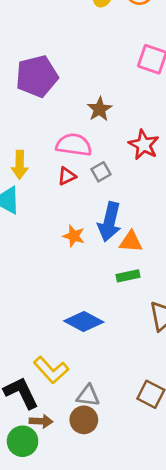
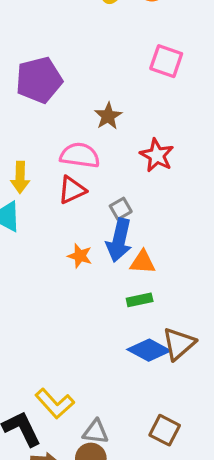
gray square: (101, 172) -> (121, 209), moved
red triangle: (67, 176) -> (72, 190), size x1.4
blue diamond: (84, 321) -> (149, 350), moved

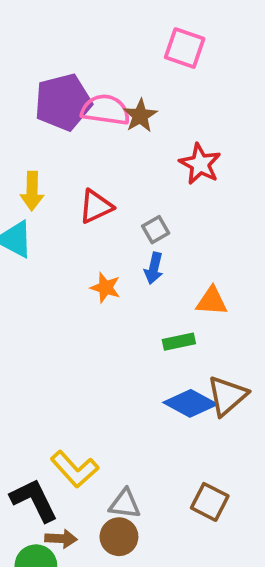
pink square: (166, 61) -> (185, 48), moved
purple pentagon: (39, 80) -> (63, 102), moved
pink semicircle: (80, 155) -> (105, 110), moved
blue arrow: (119, 240) -> (154, 268), size x0.6
orange triangle: (143, 262) -> (212, 301), moved

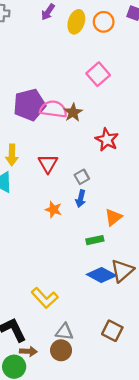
pink square: (185, 48) -> (98, 74), turned 30
red triangle: (96, 206) -> (48, 164), turned -35
orange triangle: (212, 301) -> (113, 217), turned -42
yellow L-shape: (75, 469) -> (45, 298), moved

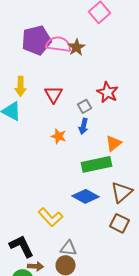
red star: (107, 140) -> (108, 92), moved
green rectangle: (95, 240) -> (96, 164), size x1.8
blue diamond: (101, 275) -> (86, 196), moved
brown square: (112, 331) -> (120, 223), moved

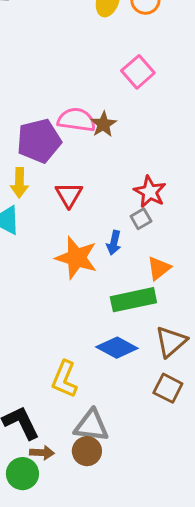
purple pentagon: (36, 40) -> (39, 141), moved
gray square: (84, 106) -> (141, 219), moved
orange star: (58, 136) -> (76, 258), size x1.8
yellow L-shape: (50, 217) -> (64, 379), turned 65
gray triangle: (68, 248) -> (91, 426), size x1.4

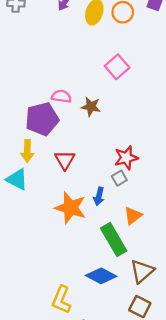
pink semicircle: (76, 120) -> (61, 96), moved, size x0.7
brown star: (103, 124) -> (91, 107), turned -30
red star: (150, 192) -> (126, 158), turned 30
green rectangle: (133, 300) -> (114, 240), turned 72

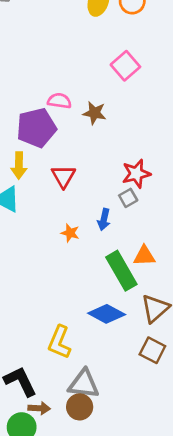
orange star: (70, 208) -> (70, 233), size x0.5
orange triangle: (133, 216) -> (144, 256), moved, turned 36

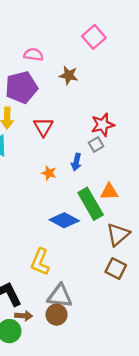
pink semicircle: (59, 101) -> (33, 55), moved
blue diamond: (107, 314) -> (64, 220), moved

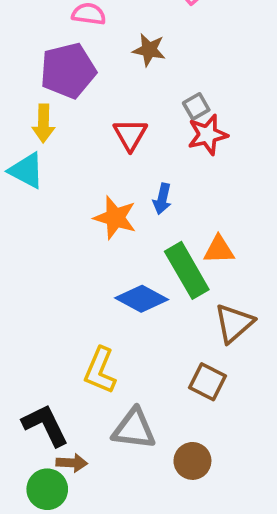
red triangle: (43, 127) -> (130, 135), moved
gray square: (96, 145) -> (196, 106), moved
orange star: (49, 173) -> (115, 218), size x1.6
brown square: (116, 269) -> (208, 382), moved
brown circle: (57, 315) -> (192, 461), moved

